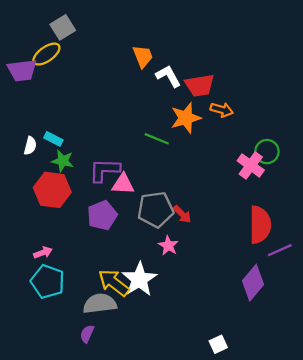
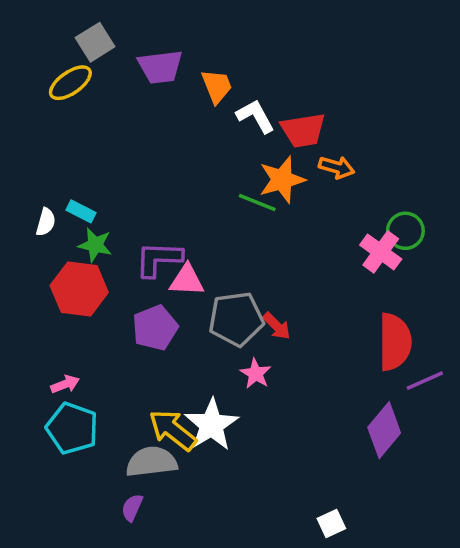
purple trapezoid: (22, 70) -> (160, 67), moved
green line: (157, 139) -> (257, 203), moved

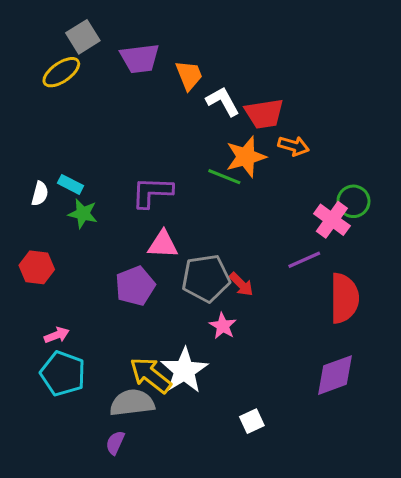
purple L-shape: (159, 259) -> (152, 192), moved
red hexagon: (79, 289) -> (37, 267), moved, size x0.7
purple line: (425, 381) -> (304, 260), moved
purple diamond: (384, 430) -> (335, 375), turned 30
white square: (331, 523) -> (252, 421), moved

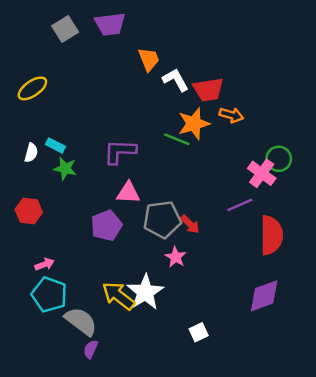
purple trapezoid: (140, 58) -> (110, 24), moved
yellow ellipse: (61, 72) -> (32, 88), moved
gray semicircle: (132, 403) -> (81, 321), moved, turned 44

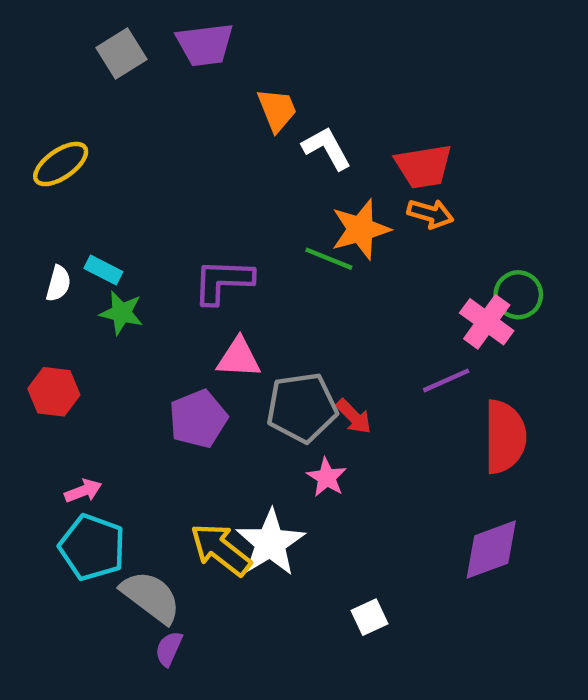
red trapezoid: (208, 90) -> (424, 166), moved

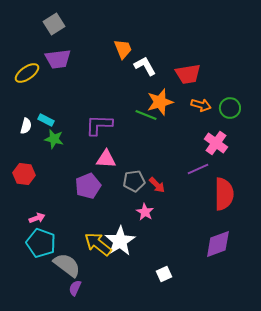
purple trapezoid: (205, 45) -> (58, 59), moved
orange arrow: (430, 214) -> (201, 105), moved
green circle: (518, 295) -> (230, 108), moved
gray pentagon: (302, 407) -> (134, 181), size x0.7

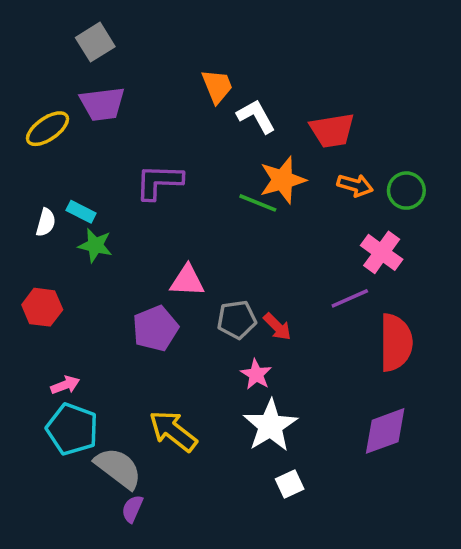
purple L-shape: (99, 125) -> (159, 182), moved
white star: (120, 241) -> (270, 426), moved

